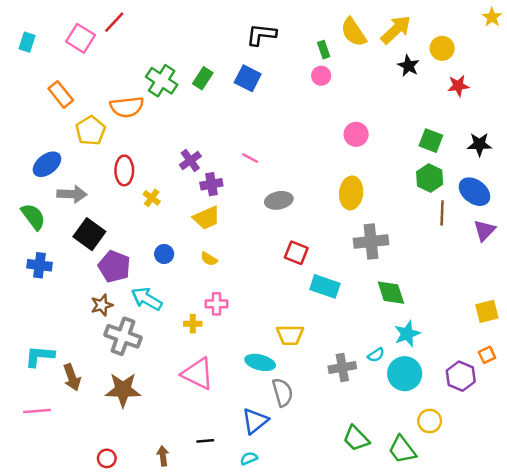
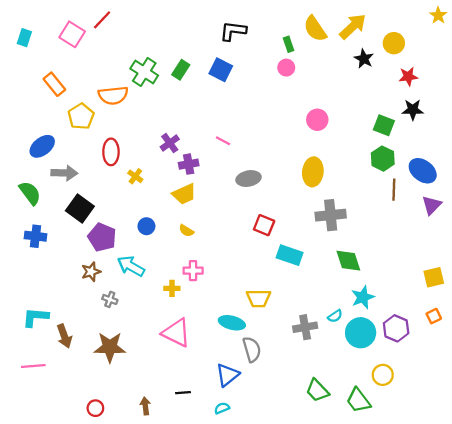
black star: (479, 144) -> (413, 110), moved
gray cross: (123, 336) -> (110, 299), size x0.5
purple hexagon: (461, 376) -> (396, 328), moved

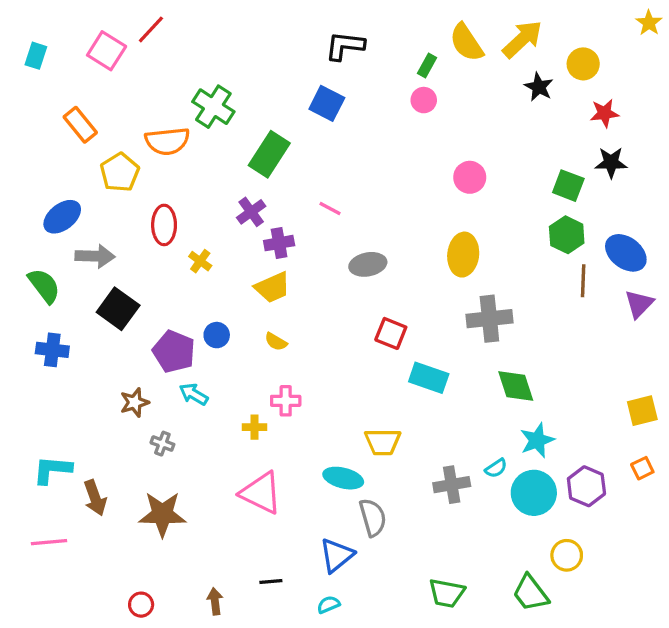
green rectangle: (288, 44) -> (427, 66), turned 48
green rectangle: (181, 70) -> (269, 154), moved, size x1.5
purple pentagon: (102, 237) -> (174, 352), moved
cyan arrow: (131, 266) -> (194, 394), size x0.7
green trapezoid: (317, 390) -> (447, 593), moved, turned -35

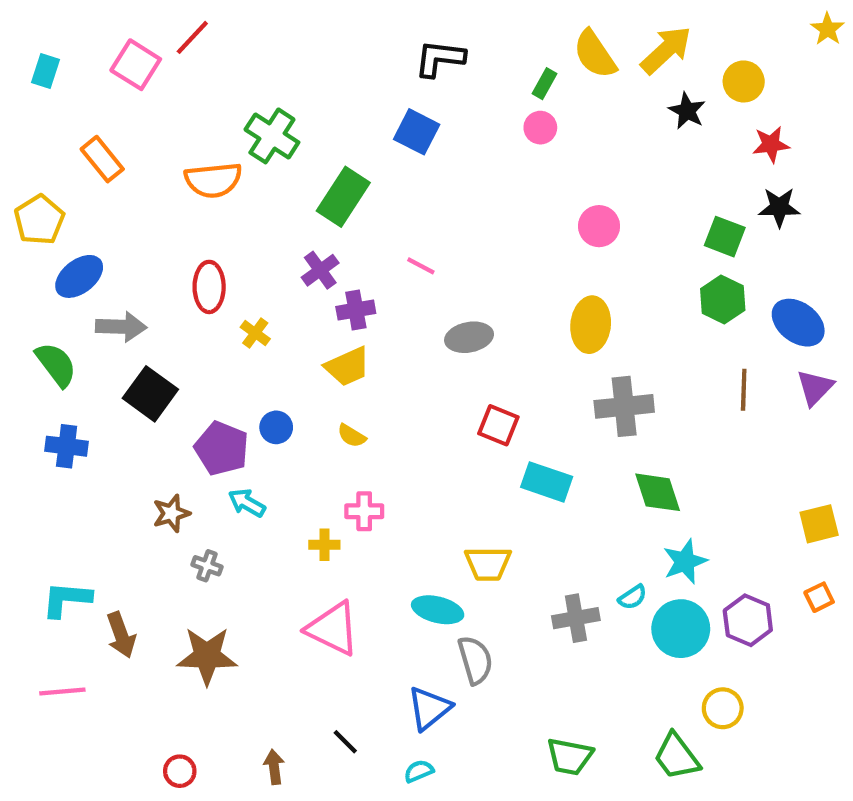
yellow pentagon: (120, 172) -> (39, 220), moved
brown line: (583, 281) -> (744, 390), moved
black line: (271, 582) -> (345, 742), turned 50

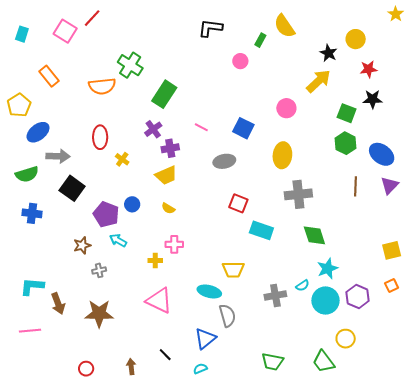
yellow arrow: (666, 50) -> (318, 81), moved
pink circle: (540, 128) -> (240, 61), moved
blue square: (417, 132) -> (243, 128), moved
green semicircle: (56, 364) -> (27, 174), turned 110
gray cross: (207, 566) -> (99, 270), turned -32

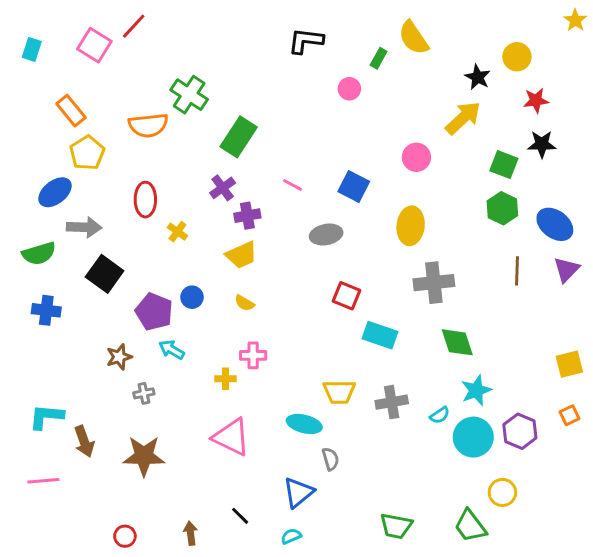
yellow pentagon: (19, 105) -> (87, 153), moved
gray cross: (275, 295) -> (392, 402), moved
gray semicircle: (227, 316) -> (330, 459), size x0.7

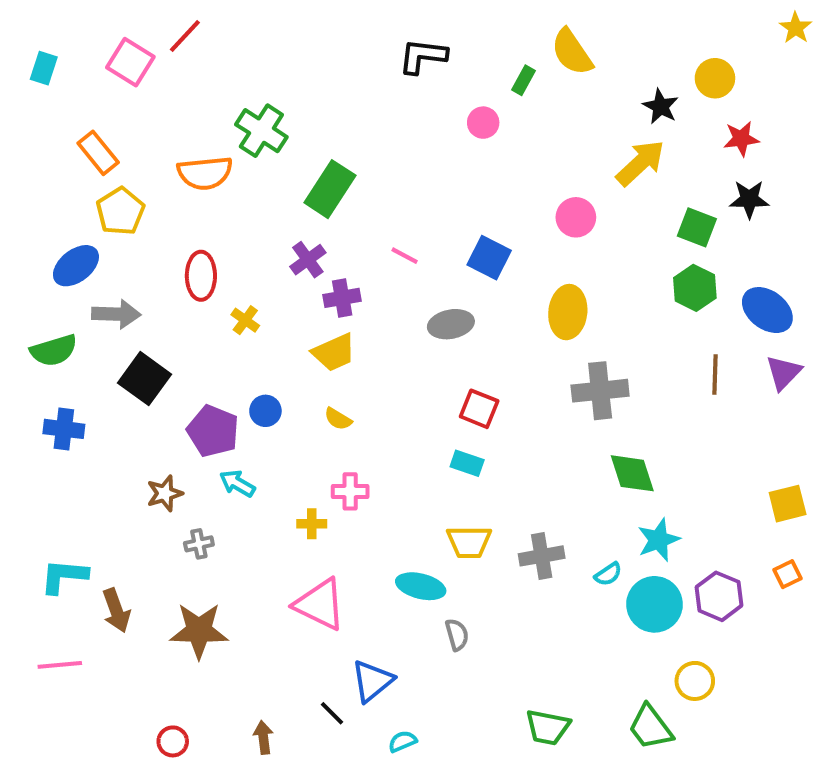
cyan rectangle: (380, 335) -> (467, 463), moved, size x0.7
blue triangle: (298, 492) -> (372, 681), moved

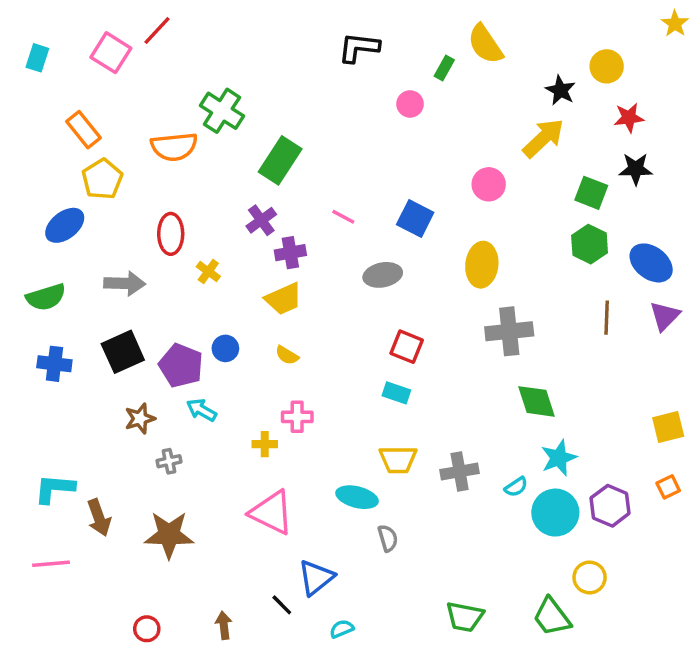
gray arrow: (116, 314) -> (125, 283), moved
black square: (144, 379) -> (123, 352), moved, turned 30

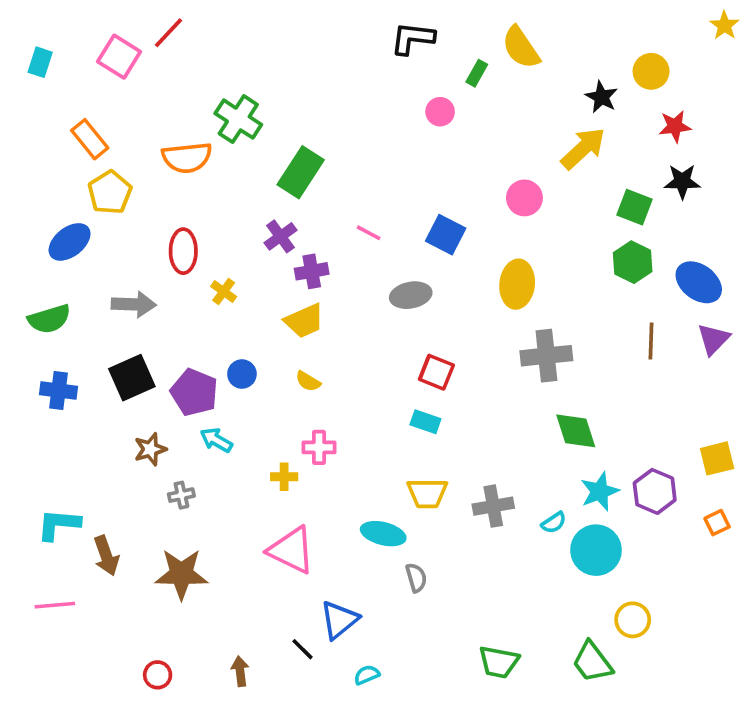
black L-shape: (359, 48) -> (413, 38), moved
purple hexagon: (610, 506) -> (655, 491), moved

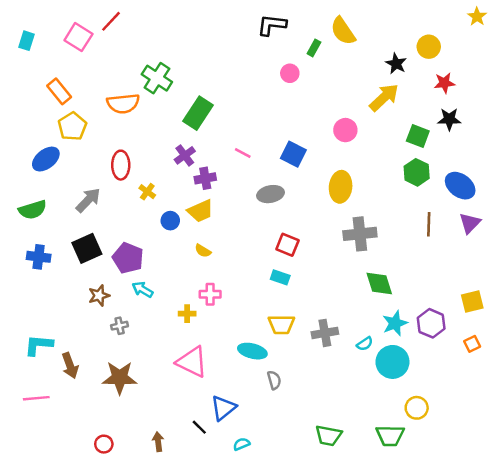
gray arrow: (134, 304) -> (88, 200), turned -48
blue circle: (242, 374) -> (170, 221), moved
green trapezoid: (592, 662) -> (390, 436), turned -52

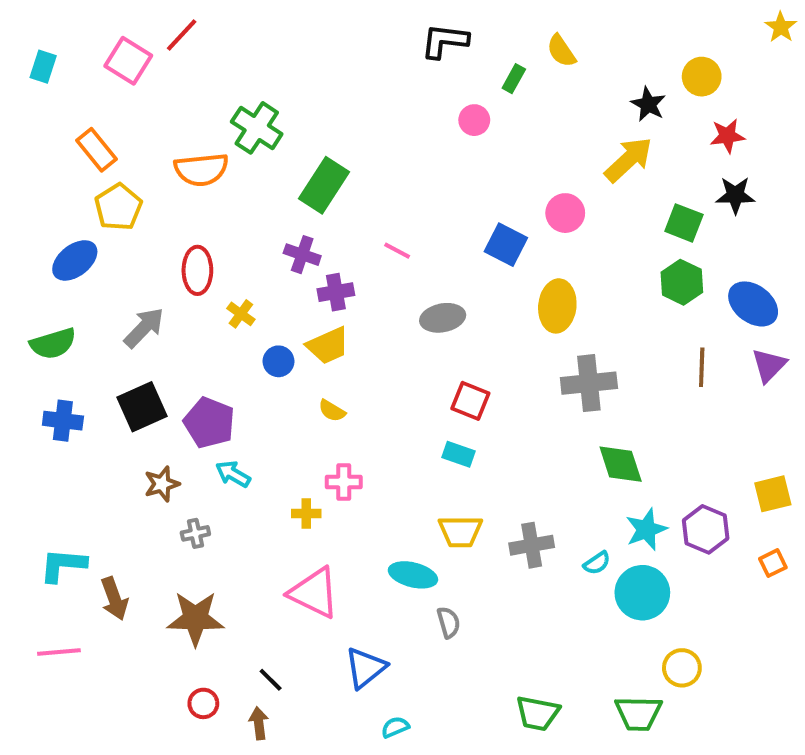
yellow semicircle: (343, 31) -> (561, 51), size x0.7
blue square: (293, 154) -> (506, 245), moved
purple cross: (185, 155) -> (302, 255), turned -35
black line: (199, 427) -> (271, 680), moved
red circle: (104, 444) -> (203, 703), moved

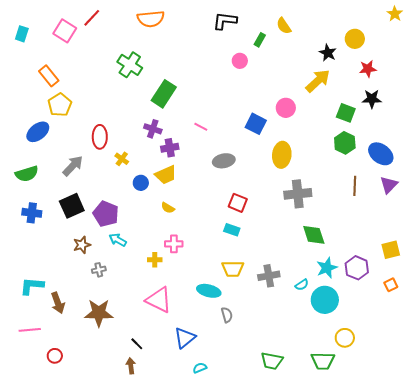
orange semicircle: (201, 170) -> (151, 19), moved
red circle: (203, 703) -> (55, 356), moved

